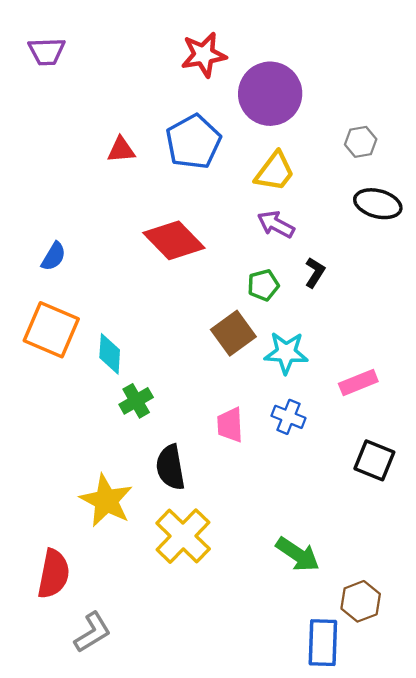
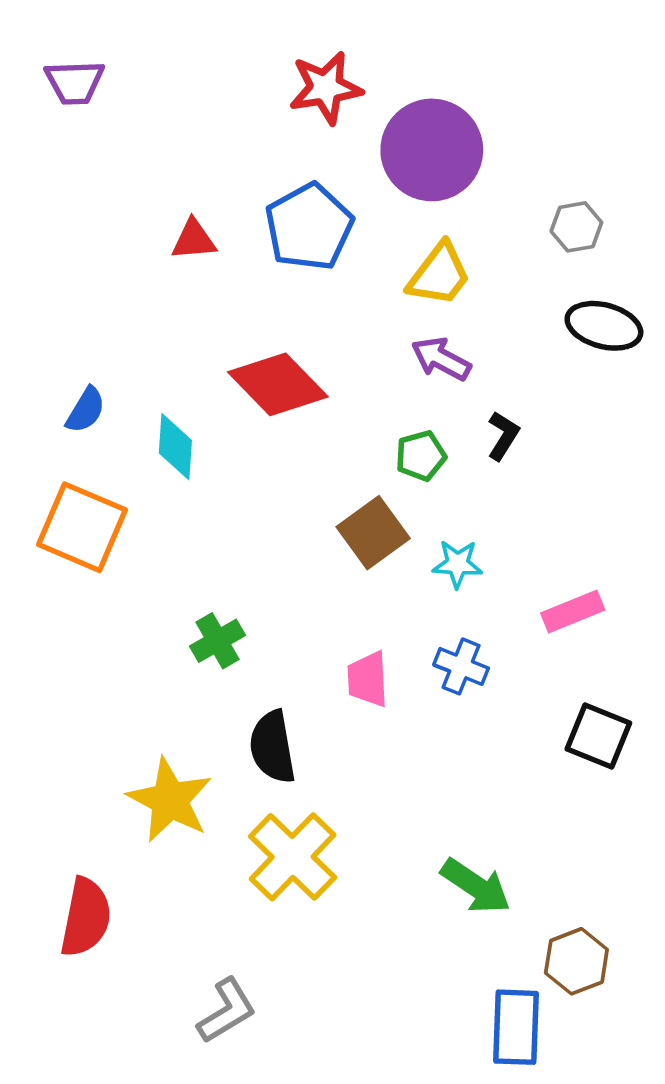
cyan star: (286, 353) -> (457, 564), size x0.7
cyan diamond: (110, 354) -> (175, 447), moved
gray L-shape: (93, 632) -> (227, 1011), moved

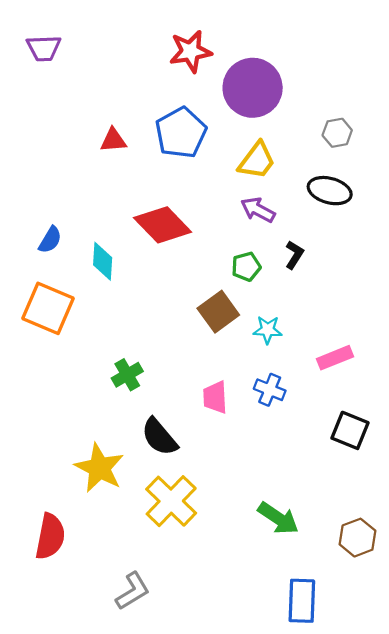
black ellipse: (604, 326) -> (330, 191), moved
black semicircle: (272, 747) -> (159, 437), turned -30
brown hexagon: (576, 961) -> (358, 538), moved

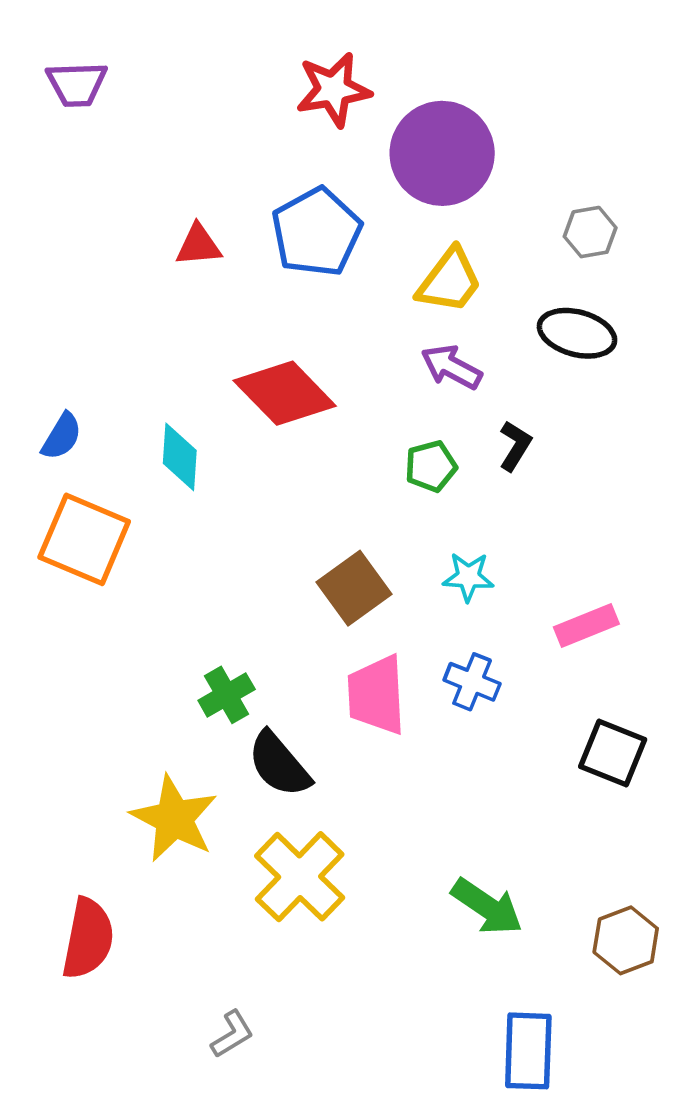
blue semicircle: (50, 240) -> (62, 436), moved
brown square: (218, 312) -> (354, 588), moved
green cross: (127, 375) -> (227, 695), moved
pink trapezoid: (215, 397) -> (376, 695), size x1.4
gray L-shape: (133, 591) -> (232, 1034), size x0.7

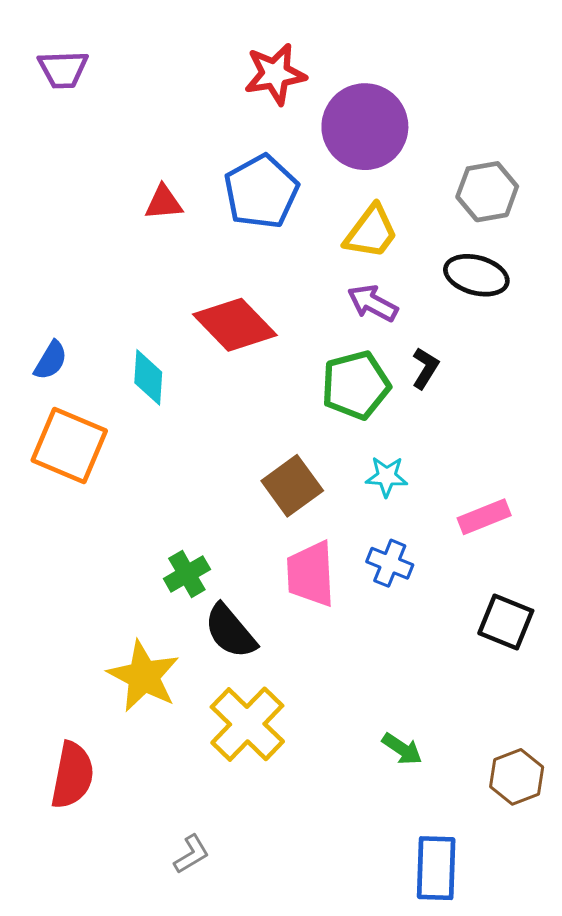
gray hexagon: (590, 232) -> (487, 192), size x1.4
green pentagon: (431, 466) -> (356, 385), size x1.6
green arrow: (487, 907) -> (402, 749), size x0.7

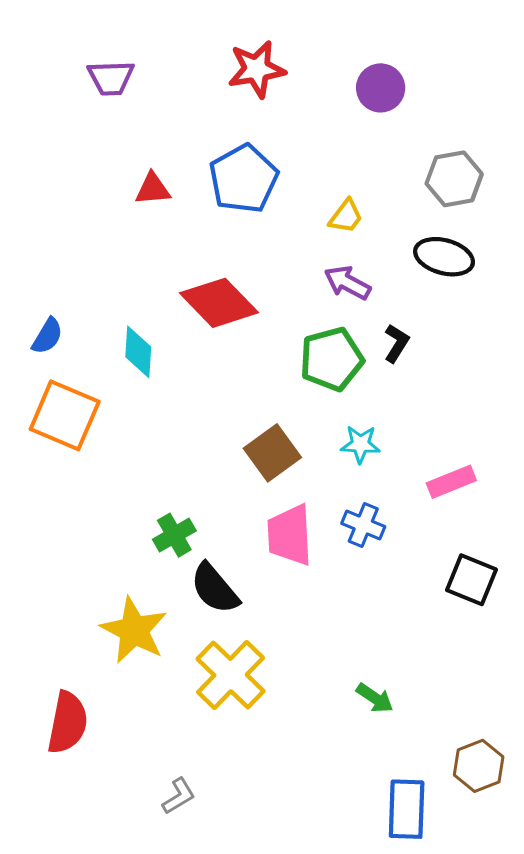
purple trapezoid: (63, 69) -> (111, 78), moved
purple circle: (365, 127) -> (381, 88), moved, size x0.6
yellow trapezoid: (371, 232) -> (346, 216), size x0.7
brown hexagon: (517, 777) -> (479, 766), moved

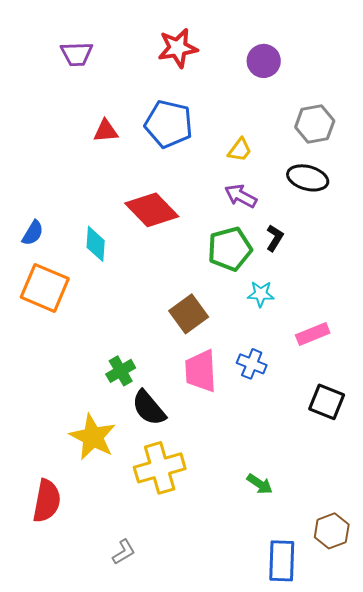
blue pentagon: (244, 179) -> (169, 124), turned -30
cyan star: (360, 444) -> (261, 294), moved
yellow cross: (231, 675) -> (160, 468), turned 30

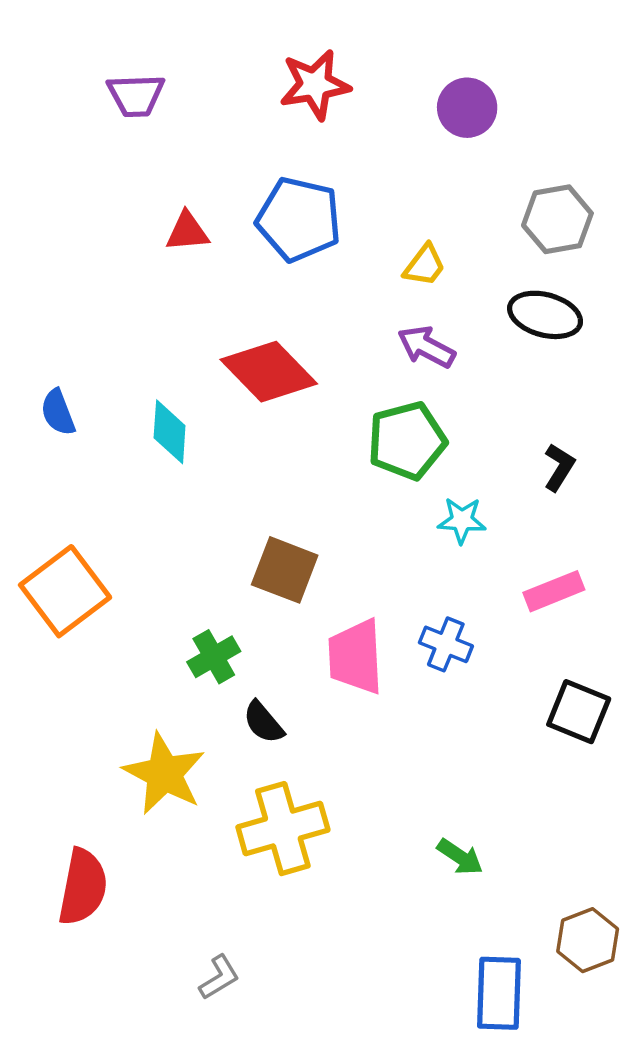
blue semicircle: (33, 233) -> (58, 412), turned 128
black L-shape: (275, 238) -> (559, 467), moved
orange square: (45, 288) -> (65, 591), moved, turned 30
brown square: (189, 314) -> (285, 570), moved, turned -33
black semicircle: (149, 408) -> (263, 722), size x0.7

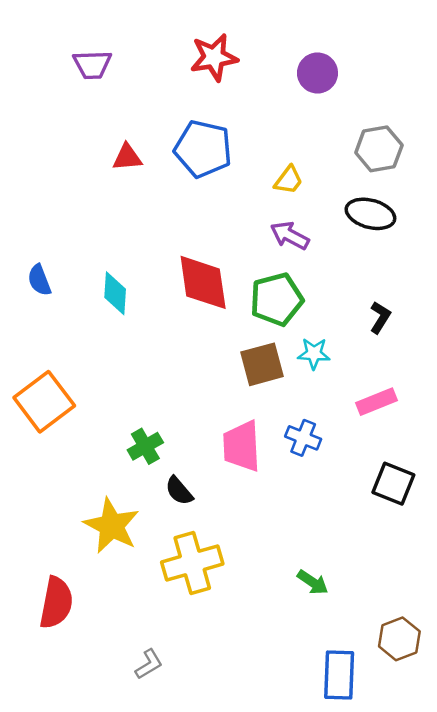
red diamond: (269, 372) -> (203, 282), moved, turned 36
brown square: (285, 570) -> (262, 364), moved, turned -36

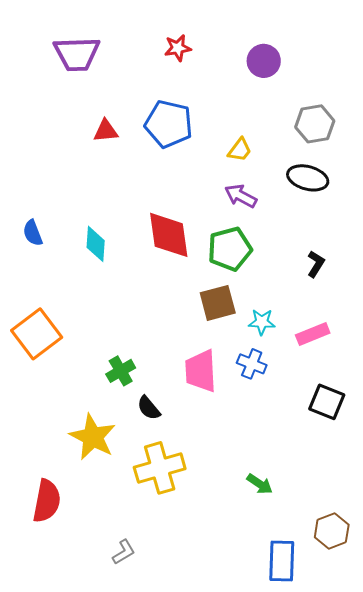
red star: (214, 57) -> (178, 48), size x0.7
purple trapezoid: (92, 65) -> (77, 54), size x1.4
cyan star: (314, 354) -> (262, 322), moved

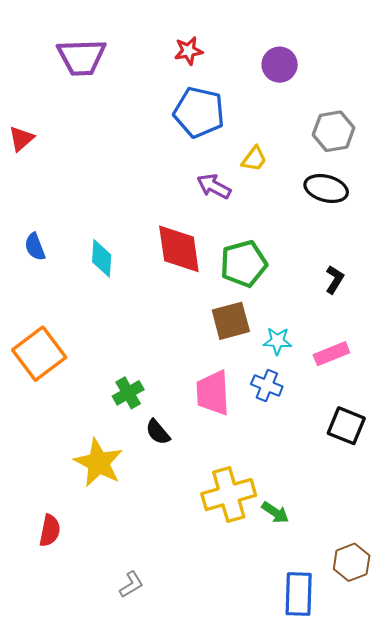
blue pentagon: (169, 124) -> (199, 112), moved
red triangle: (106, 131) -> (21, 139), moved, turned -36
purple arrow: (241, 196) -> (214, 186), moved
yellow cross: (160, 468) -> (229, 495), moved
red semicircle: (47, 501) -> (50, 531), size x0.7

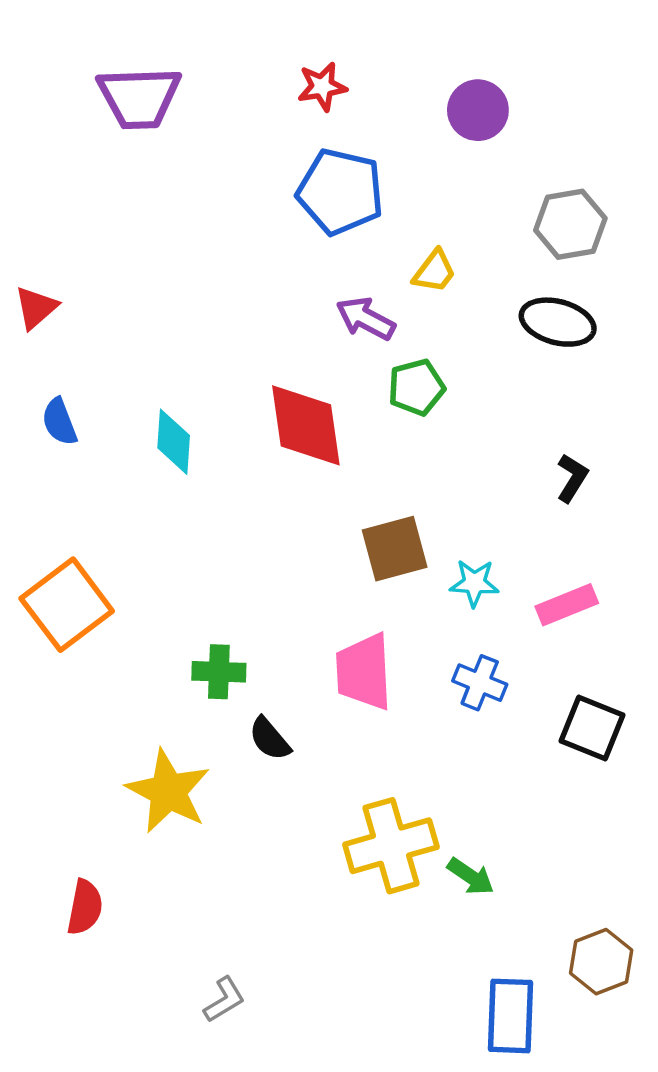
red triangle: (21, 139) -> (36, 308), moved
green pentagon: (244, 264) -> (416, 387), moved, size x0.7
blue cross: (267, 385) -> (480, 683), moved
green cross: (128, 393) -> (219, 672), turned 32

